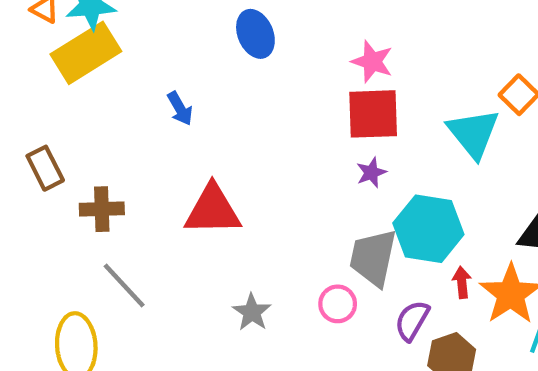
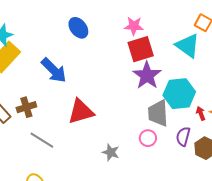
blue arrow: (180, 109) -> (54, 70), size x1.8
purple star: (371, 173) -> (147, 75), size x2.0
brown cross: (102, 209) -> (26, 107), moved
gray line: (124, 285) -> (42, 140), moved

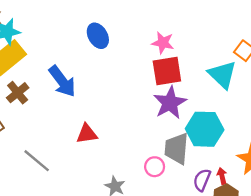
brown cross: (26, 107) -> (18, 93), moved, turned -30
red triangle: (81, 112) -> (87, 134), size x0.7
red arrow: (201, 113) -> (222, 176), moved
pink circle: (148, 138) -> (155, 167), moved

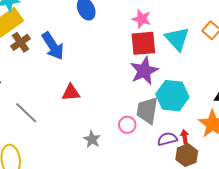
cyan triangle: (222, 75) -> (177, 39), moved
brown cross: (18, 93) -> (21, 42), moved
purple semicircle: (202, 180) -> (167, 139), turned 48

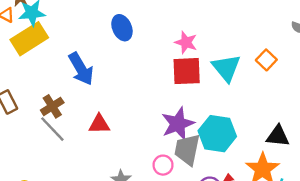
brown cross: (21, 42) -> (52, 106), moved
purple star: (144, 71) -> (178, 124), moved
gray line: (26, 113) -> (52, 129), moved

